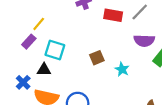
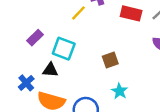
yellow line: (39, 24) -> (78, 13), moved
cyan star: (122, 69) -> (119, 91), moved

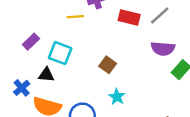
yellow line: (78, 13) -> (75, 17), turned 42
brown square: (110, 60) -> (108, 65), turned -35

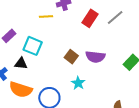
red rectangle: (129, 17) -> (90, 18), turned -72
purple semicircle: (163, 49) -> (95, 57), moved

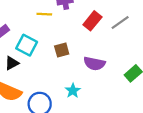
brown square: (71, 57) -> (62, 50), moved, turned 32
black triangle: (21, 63) -> (12, 63), turned -40

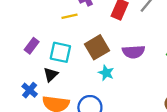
brown square: (62, 50) -> (97, 47), size x1.5
cyan star: (73, 91) -> (106, 73), moved

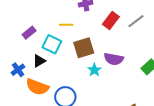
yellow line: (69, 16) -> (66, 25), moved
cyan star: (106, 73) -> (94, 70), moved

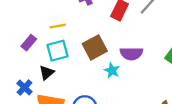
yellow line: (66, 25) -> (58, 26), moved
cyan square: (52, 44) -> (58, 51), turned -30

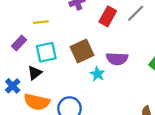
yellow line: (58, 26) -> (41, 22), moved

